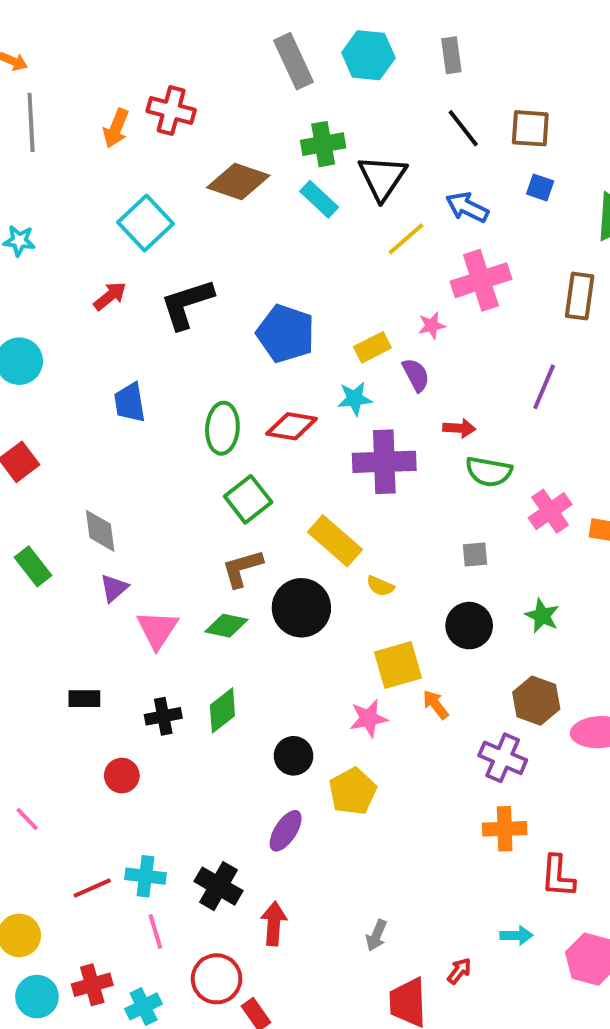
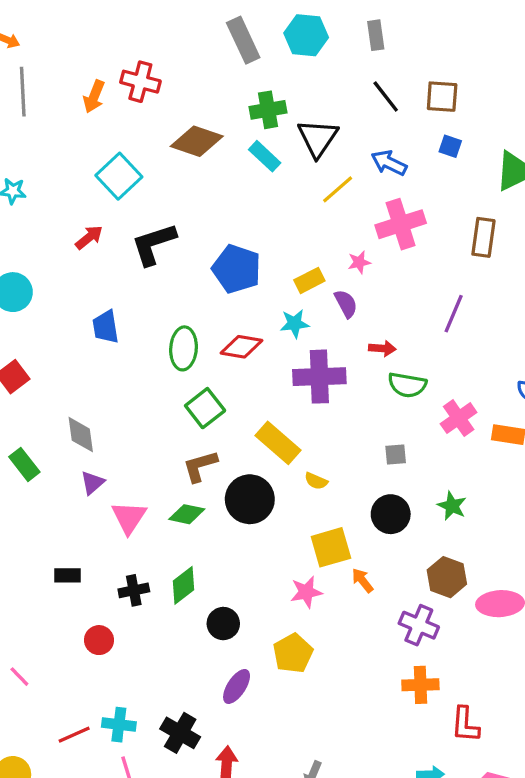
black circle: (293, 756) -> (223, 624), moved

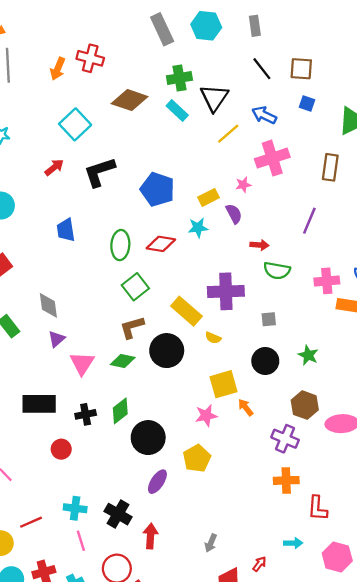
purple cross: (319, 377) -> (226, 291), moved
pink cross: (459, 418) -> (327, 281), moved, turned 30
black rectangle: (68, 575) -> (39, 404), size x1.8
black circle: (223, 624) -> (148, 438), size x1.5
red line: (74, 735) -> (31, 522), moved

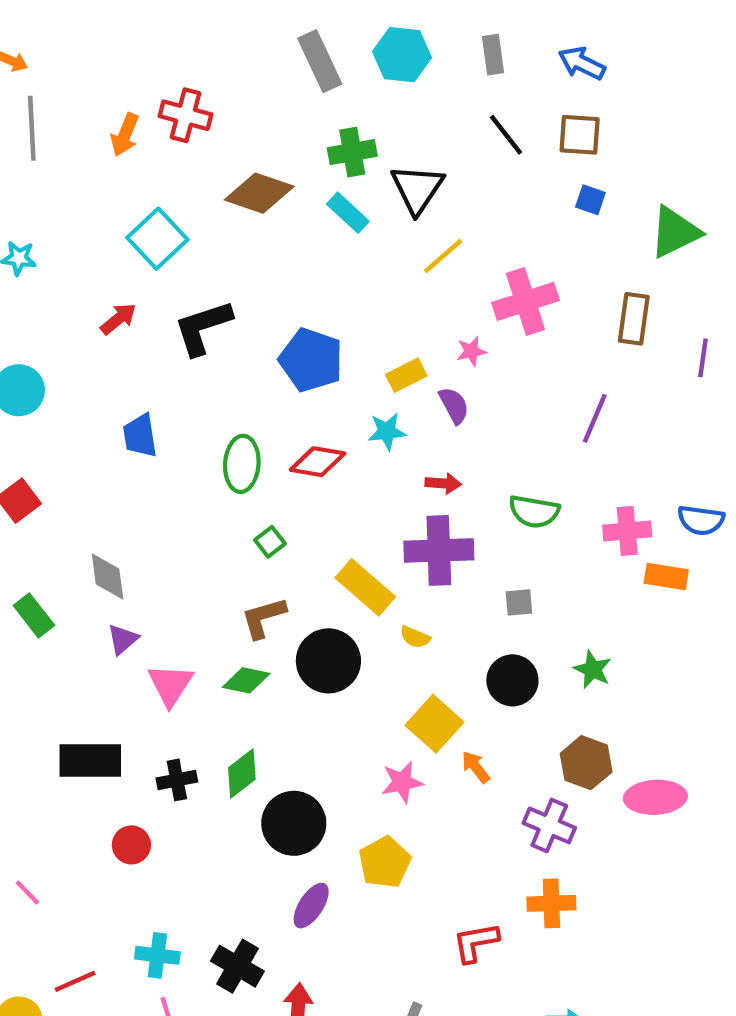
blue arrow: (264, 115) -> (582, 63), moved
red arrow: (260, 245) -> (443, 483), moved
green square: (135, 287) -> (270, 542), size x0.6
yellow square: (224, 384) -> (435, 724), turned -32
red L-shape: (317, 508) -> (476, 942), moved, turned 76

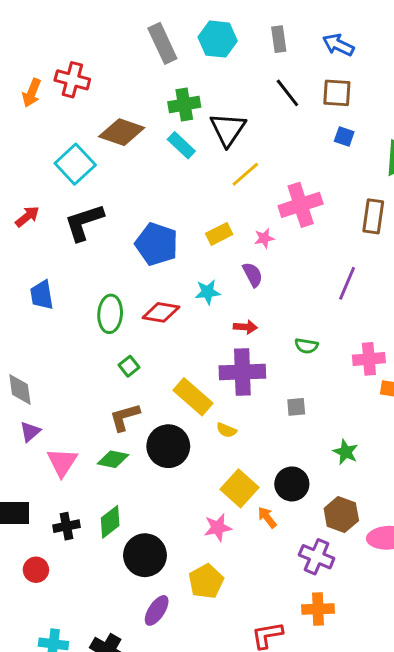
cyan square: (157, 239) -> (75, 164), moved
yellow rectangle: (406, 375) -> (219, 234), moved
green semicircle: (534, 511) -> (306, 346), size x0.7
black circle: (512, 680) -> (292, 484), moved

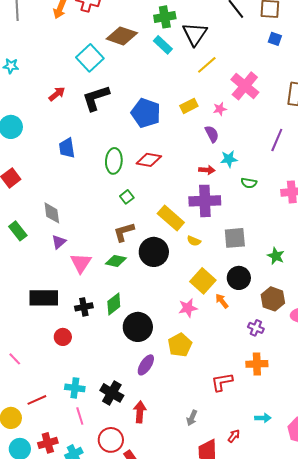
pink cross: (301, 205) -> (245, 86), turned -32
cyan star: (208, 292) -> (229, 159), moved
gray square: (296, 407) -> (235, 238), moved, size x1.6
purple cross: (317, 557) -> (256, 328), size x0.7

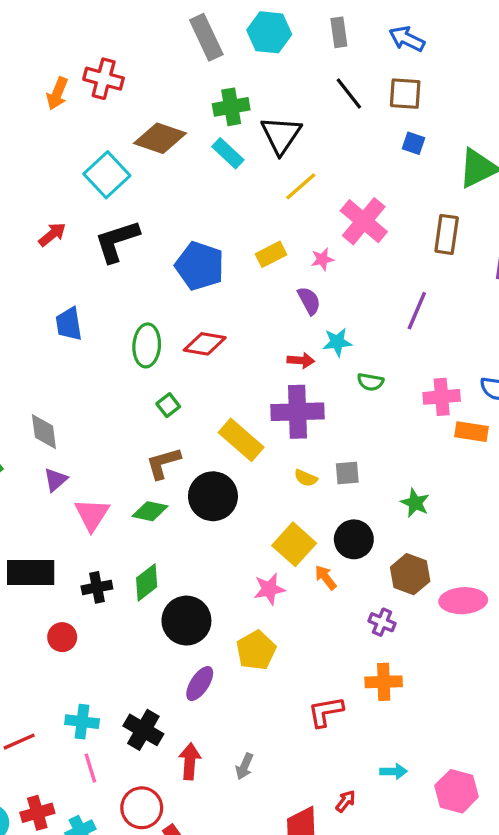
gray square: (235, 238) -> (347, 473), size x0.7
yellow semicircle: (194, 241) -> (306, 478), moved
gray arrow: (192, 418) -> (244, 766), moved

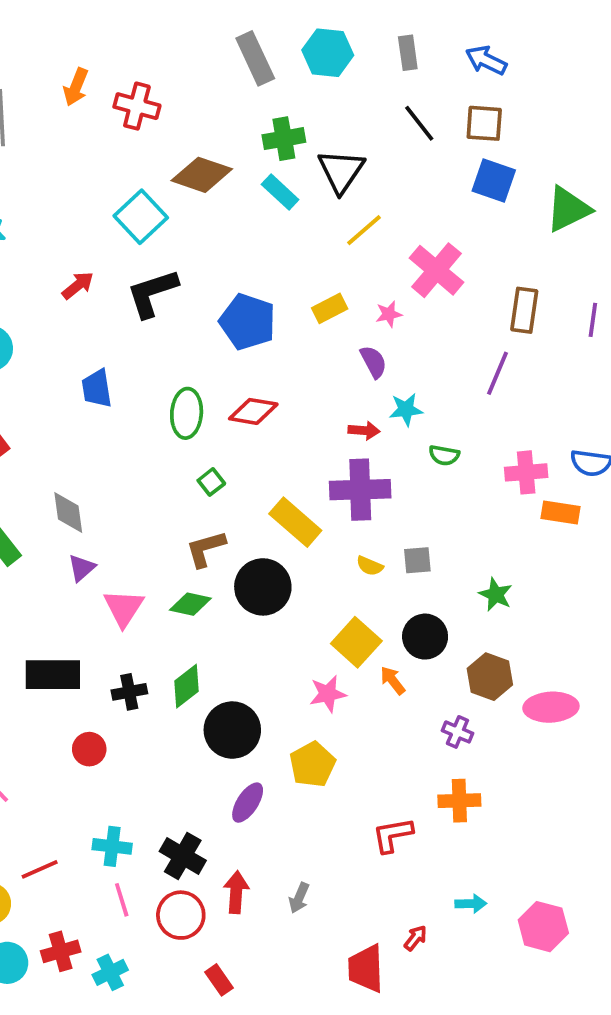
orange arrow: (57, 94) -> (76, 87), moved
blue square: (413, 143) -> (494, 181), size x1.6
brown rectangle: (447, 234) -> (524, 310), moved
red circle: (142, 808) -> (181, 915), moved

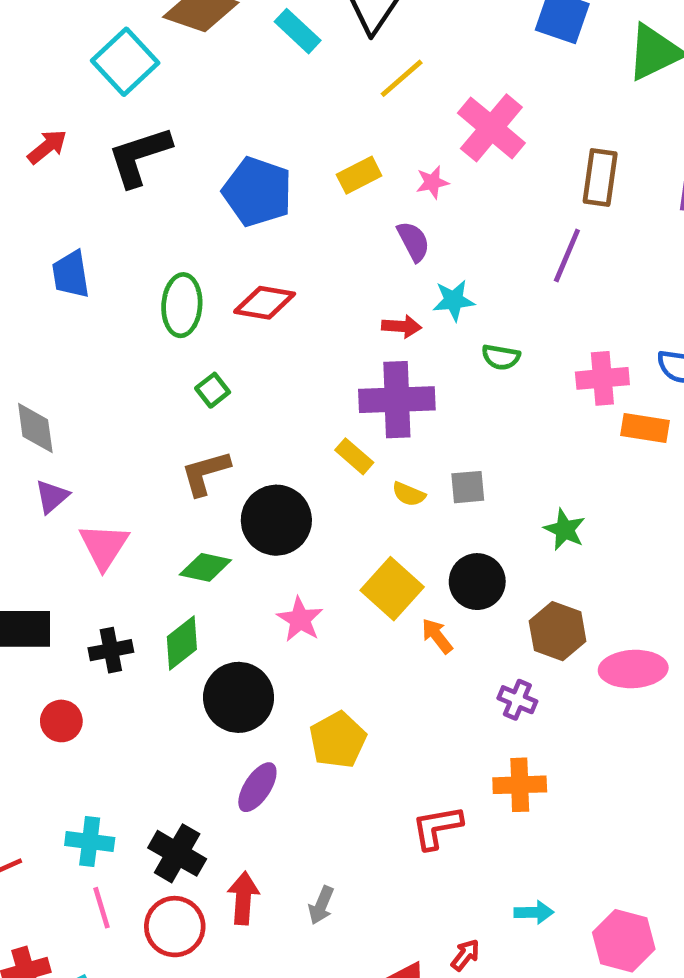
yellow rectangle: (295, 522) -> (354, 456), moved, size x0.6
green diamond: (190, 604) -> (205, 567), moved
pink star: (328, 694) -> (300, 619), moved, turned -30

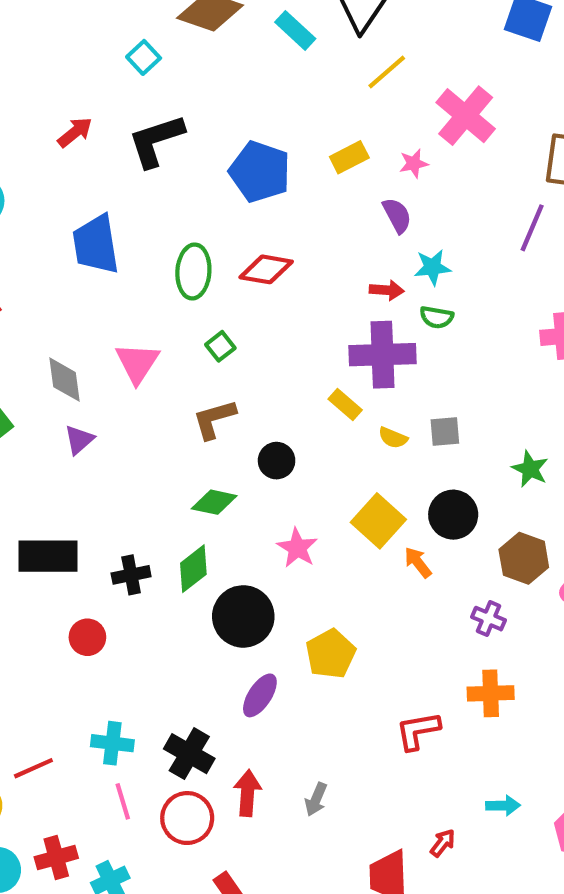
cyan square: (125, 62) -> (144, 57), size x0.6
blue trapezoid: (71, 274) -> (96, 244), size x1.4
green semicircle: (501, 357) -> (437, 317), moved
black circle: (276, 520) -> (277, 461), size x0.6
pink triangle: (104, 546) -> (137, 363), moved

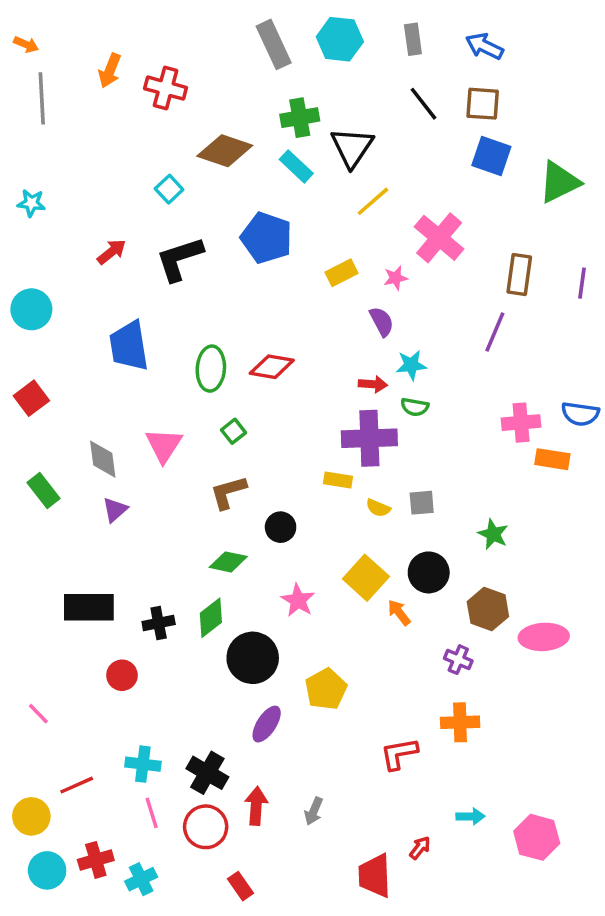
blue pentagon: (260, 172) -> (267, 238), moved
yellow rectangle: (345, 404) -> (338, 480), turned -32

